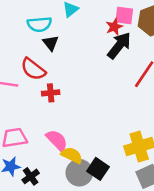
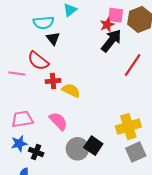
yellow semicircle: (72, 155) -> (71, 90), moved
black cross: (31, 176) -> (36, 152), turned -32

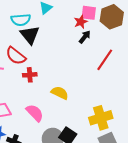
black triangle: (53, 39) -> (30, 35), size x1.5
black arrow: (111, 41) -> (85, 37), size x0.6
yellow semicircle: (71, 90) -> (60, 93), moved

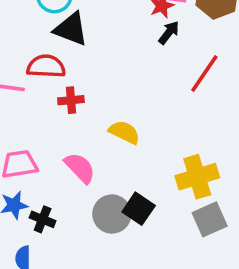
black triangle: (30, 35) -> (71, 29), turned -30
red semicircle: (16, 56) -> (46, 66), turned 145

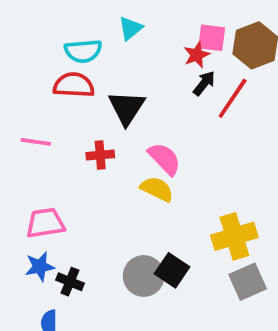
black triangle: (71, 29) -> (127, 108), moved, turned 42
red semicircle: (46, 66) -> (74, 85), moved
red line: (204, 73) -> (233, 98), moved
pink semicircle: (80, 168) -> (164, 159), moved

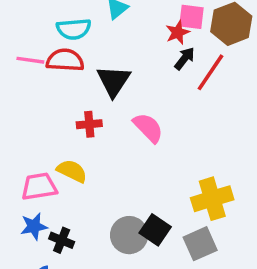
pink line: (36, 142) -> (30, 60), moved
yellow semicircle: (157, 189) -> (72, 171), moved
gray square: (248, 282) -> (200, 244), moved

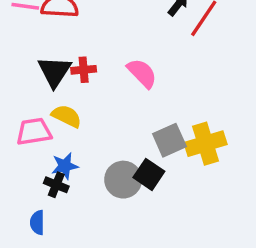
black triangle: (114, 81) -> (54, 71), moved
blue star: (34, 226) -> (65, 166), moved
gray square: (200, 244) -> (169, 140), moved

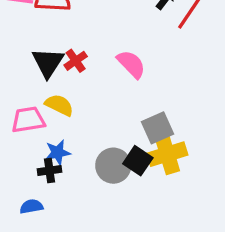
red cross: (84, 70) -> (76, 61), turned -30
yellow cross: (206, 144) -> (167, 154), moved
black cross: (56, 185) -> (49, 170), turned -30
blue semicircle: (37, 223) -> (31, 207), turned 80

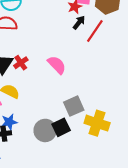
yellow cross: (167, 154) -> (97, 123), moved, turned 35
black square: (138, 161) -> (61, 127), turned 30

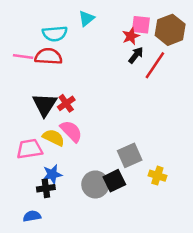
pink semicircle: (57, 65) -> (71, 131), moved
yellow cross: (97, 123) -> (157, 176), size x0.6

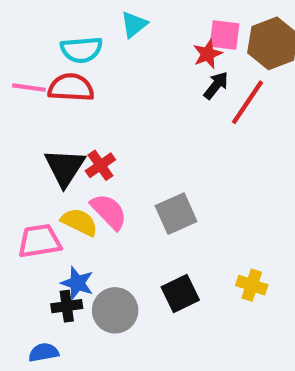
gray square: (130, 155) -> (176, 214), moved
blue star: (52, 174) -> (77, 283), turned 30
gray circle: (95, 184) -> (115, 310), moved

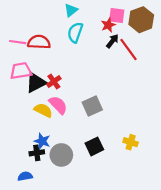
cyan semicircle: (81, 50) -> (75, 32), moved, turned 114
red line: (248, 102) -> (128, 50), turned -70
black triangle: (65, 167) -> (36, 83), turned 30
pink trapezoid: (39, 241) -> (21, 71), moved

